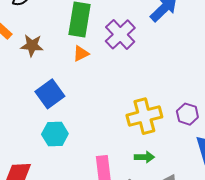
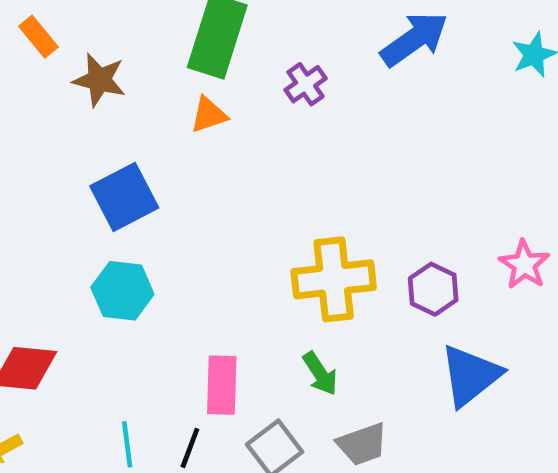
purple cross: (120, 34) -> (306, 84), size x0.6
green arrow: (144, 157) -> (320, 374), turned 48

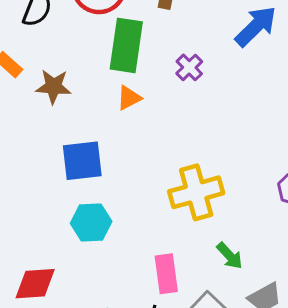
blue square: (124, 197) -> (82, 161), turned 30
yellow cross: (334, 279) -> (196, 192), moved

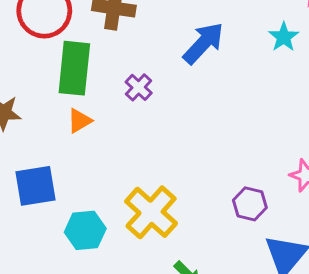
yellow cross: (196, 192) -> (151, 212), turned -30
cyan hexagon: (91, 222) -> (85, 230), moved

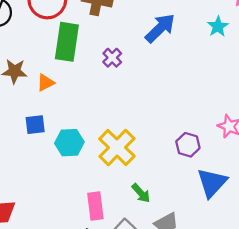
orange triangle: (79, 121) -> (45, 83), moved
blue square: (36, 186) -> (35, 125), size x0.7
cyan hexagon: (85, 230) -> (69, 143), moved

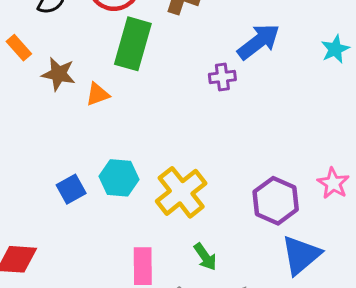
purple cross: (112, 58) -> (222, 77), moved, turned 30
blue square: (35, 125) -> (71, 189), moved, turned -30
purple hexagon: (188, 145) -> (276, 201), size x1.4

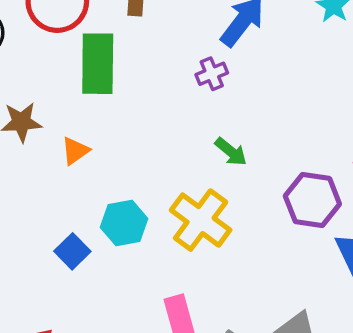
orange triangle: (98, 94) -> (75, 151), moved
green arrow: (205, 257) -> (231, 152), moved

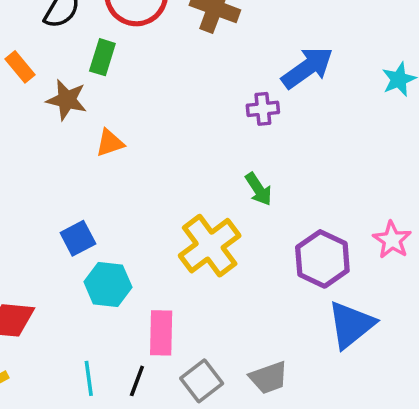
green rectangle: (98, 64) -> (102, 57), moved, size x0.6
cyan hexagon: (124, 223) -> (108, 284), moved

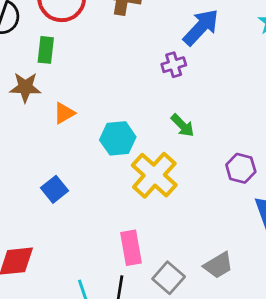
purple hexagon: (322, 259) -> (241, 168), size x0.7
cyan hexagon: (108, 284) -> (118, 138), moved

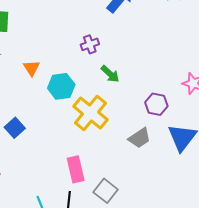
purple cross: (174, 65) -> (90, 44), moved
orange triangle: (64, 113) -> (32, 68), moved, turned -30
gray trapezoid: (218, 265) -> (139, 138), moved

